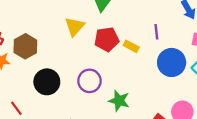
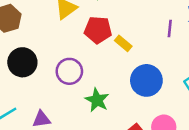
purple line: (156, 32) -> (170, 28), moved
blue circle: (172, 62) -> (146, 80), moved

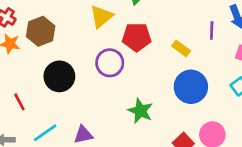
yellow rectangle: (123, 43) -> (181, 48), moved
purple circle: (69, 71) -> (110, 63), moved

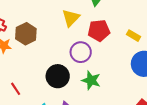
black circle: (59, 76) -> (58, 76), moved
green star: (140, 111) -> (91, 80), moved

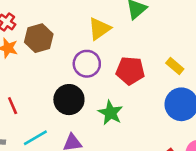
red pentagon: (99, 31) -> (130, 71), moved
purple circle: (81, 52) -> (87, 64), moved

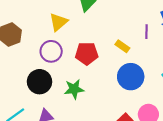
green star: (110, 113) -> (74, 89), turned -30

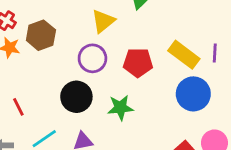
purple line: (146, 32) -> (215, 53), moved
yellow rectangle: (122, 46) -> (184, 55), size x1.6

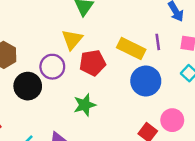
yellow triangle: (103, 21) -> (72, 40), moved
black circle: (76, 97) -> (28, 86), moved

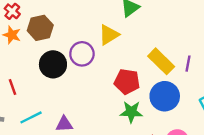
red pentagon: (93, 63) -> (127, 82), moved
green star: (85, 105) -> (131, 112), moved

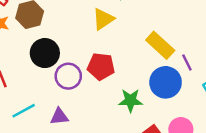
purple circle: (82, 54) -> (68, 76), moved
purple line: (188, 64) -> (187, 62), moved, turned -35
red pentagon: (127, 82) -> (101, 66), moved

